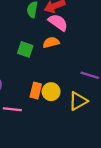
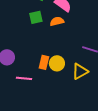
green square: (25, 49) -> (36, 17), moved, turned -32

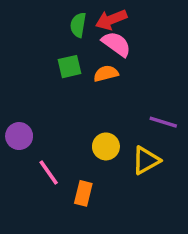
orange rectangle: (44, 62) -> (83, 193), moved
pink line: (24, 78) -> (49, 173), turned 49

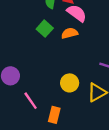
green square: (69, 67) -> (45, 29), turned -35

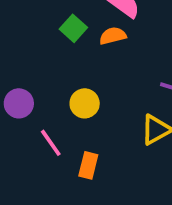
yellow circle: (70, 83) -> (85, 103), moved

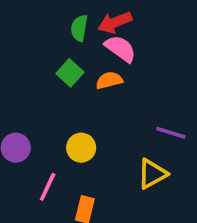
pink line: (51, 143) -> (48, 187), turned 60

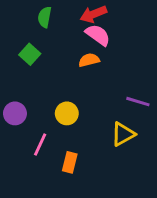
green semicircle: (79, 28) -> (45, 17), moved
green square: (70, 73) -> (30, 54), moved

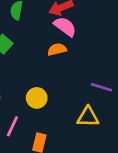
yellow triangle: (123, 134) -> (88, 117), turned 30

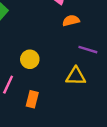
orange semicircle: (57, 49) -> (71, 21), moved

